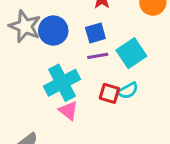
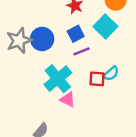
gray star: (25, 26) -> (19, 41), turned -30
cyan square: (131, 53) -> (105, 27), moved

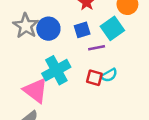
gray star: (19, 41) -> (26, 26), turned -30
purple line: (81, 51) -> (97, 48), moved
pink triangle: (68, 99) -> (36, 90), moved, size x1.6

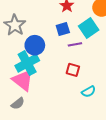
blue circle: (48, 29) -> (35, 45), moved
cyan cross: (56, 70) -> (27, 63), moved
cyan semicircle: (109, 75) -> (89, 92), moved

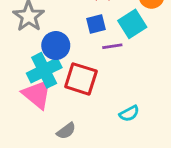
red square: (73, 70) -> (81, 79), moved, size x1.6
gray semicircle: (18, 103) -> (66, 131), moved

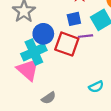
red square: (81, 79) -> (67, 44), moved

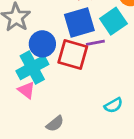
blue square: (74, 19) -> (79, 22), size x1.6
pink triangle: (28, 70) -> (26, 90), size x0.6

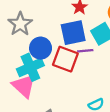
pink triangle: (26, 90) -> (24, 86), size x1.6

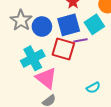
blue circle: (41, 48) -> (42, 26), moved
pink triangle: (24, 86) -> (46, 78), moved

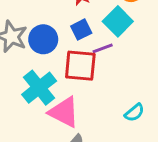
blue square: (69, 25) -> (81, 30), size x0.6

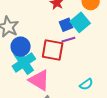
blue square: (81, 30) -> (66, 25), moved
blue circle: (43, 39) -> (21, 47), moved

